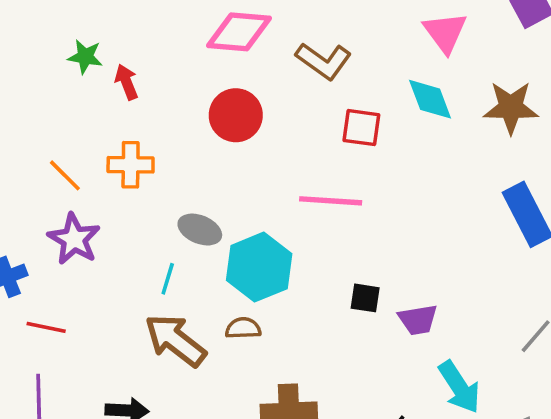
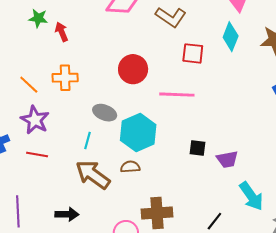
cyan diamond: (430, 99) -> (231, 37), turned 44
red circle: (236, 115) -> (133, 69), moved
red line: (46, 327) -> (37, 155), moved

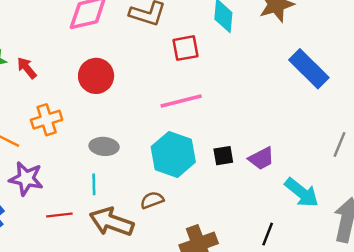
red circle: (133, 69) -> (96, 76), moved
cyan hexagon: (138, 133) -> (173, 154), moved
red line: (37, 155) -> (59, 215), moved

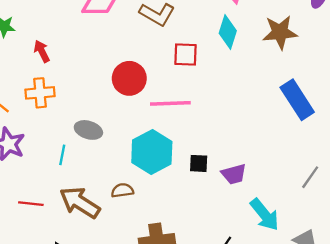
red arrow: (27, 68) -> (42, 51), moved
red circle: (96, 76) -> (129, 78), moved
cyan line: (94, 184) -> (62, 155), moved
red line: (59, 215) -> (31, 204), moved

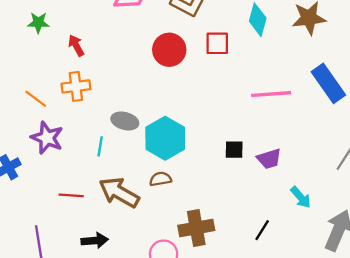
red circle: (129, 78) -> (169, 50), moved
pink line: (170, 103) -> (271, 94), moved
cyan hexagon: (152, 152) -> (165, 138), moved
cyan arrow: (265, 215) -> (301, 197), size x0.7

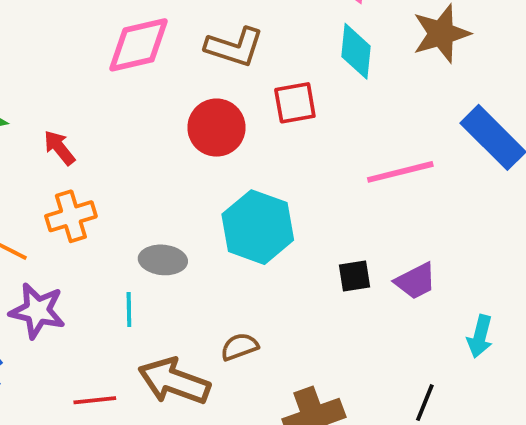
cyan hexagon: (165, 138) -> (258, 227), moved
cyan arrow: (301, 197) -> (480, 336), turned 65

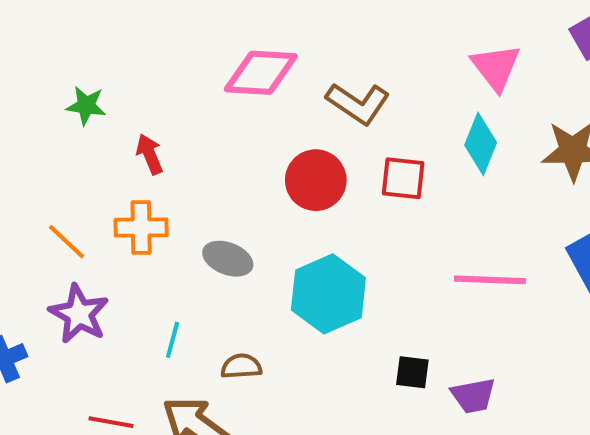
gray ellipse: (163, 260) -> (228, 259), moved
brown semicircle: (239, 347) -> (241, 366), moved

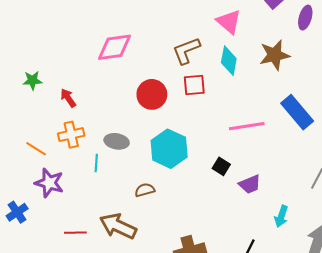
brown L-shape: (358, 103) -> (186, 51), moved, turned 136
cyan line: (173, 340) -> (96, 163), moved
brown semicircle: (241, 366) -> (145, 190), moved
black square: (412, 372) -> (221, 166), moved, turned 36

